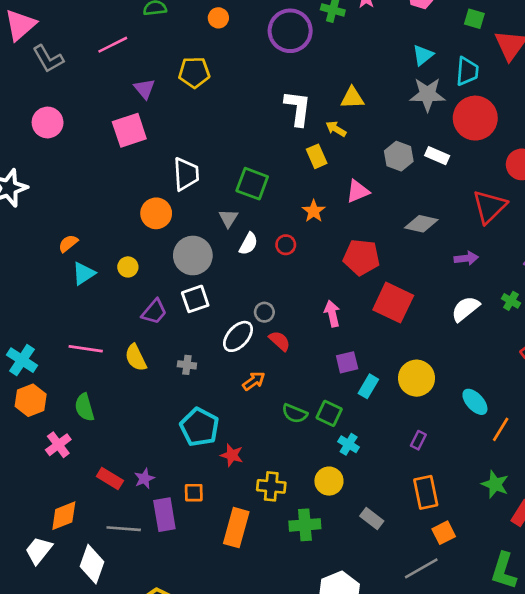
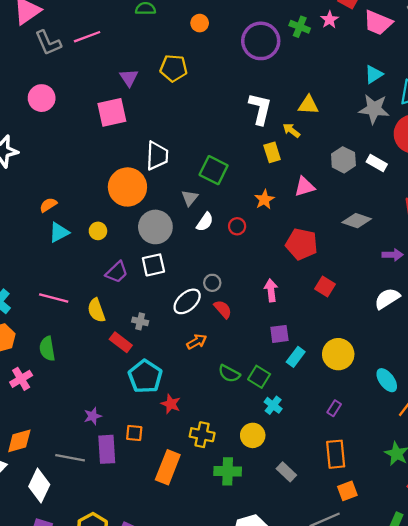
pink line: (113, 45) -> (87, 37), moved
orange circle: (156, 213) -> (127, 187), size x1.4
red square: (393, 303) -> (325, 286), size x0.6
red rectangle: (110, 479) -> (121, 342), moved

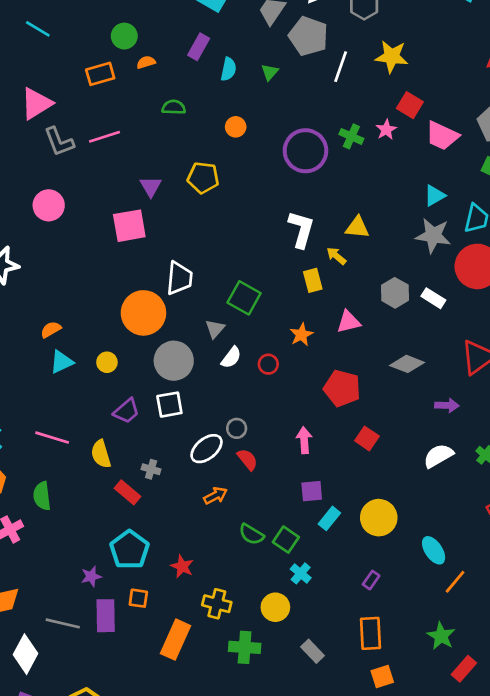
cyan pentagon: (145, 377) -> (129, 550), moved

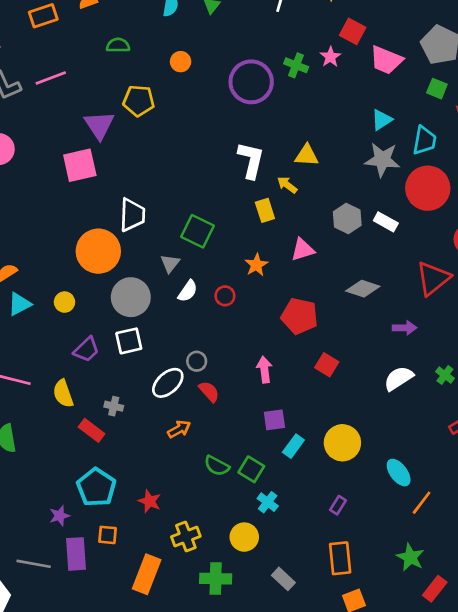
yellow pentagon: (203, 178) -> (139, 101), moved
purple triangle: (151, 186) -> (99, 125), size x1.4
yellow cross: (217, 604) -> (186, 537), turned -32

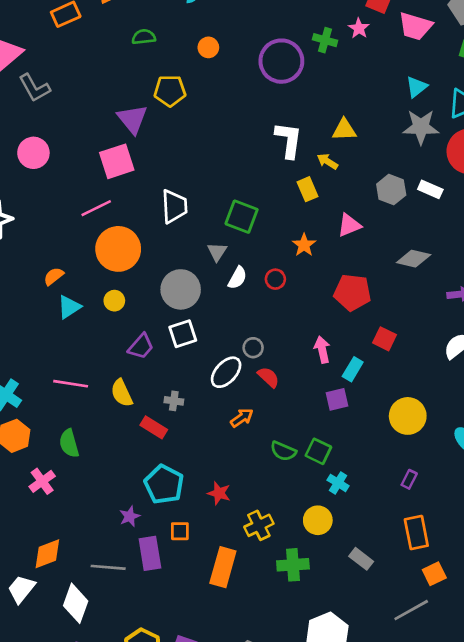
pink line: (51, 78) -> (96, 208), moved
orange circle: (98, 251) -> (118, 249), moved
cyan rectangle: (293, 446) -> (353, 369), moved

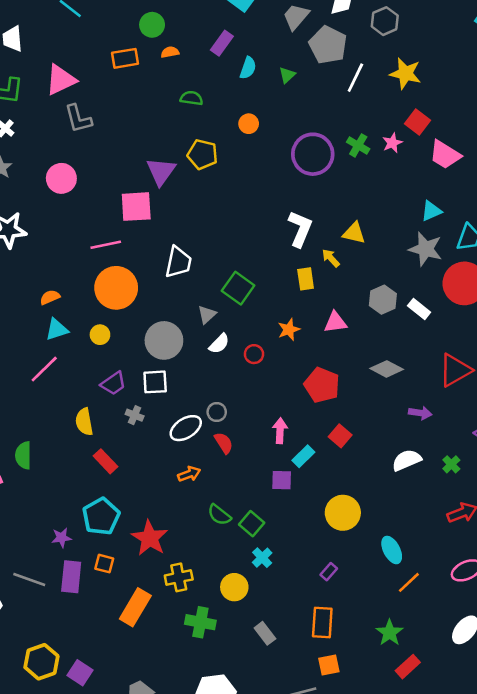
pink line: (71, 384) -> (44, 369), moved, turned -68
gray cross: (174, 401) -> (135, 415), moved
red star: (219, 493) -> (150, 538), size x1.6

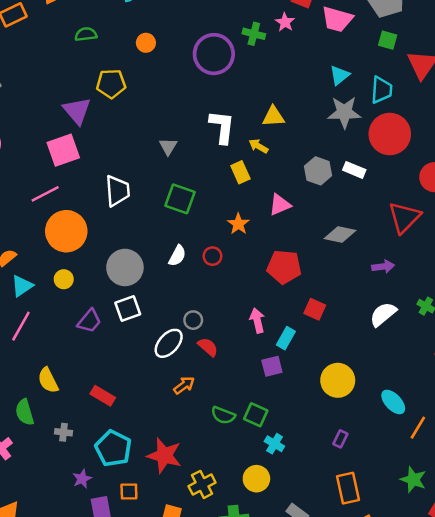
gray triangle: (207, 315) -> (168, 146), moved
gray cross: (135, 415) -> (64, 432), moved
yellow semicircle: (84, 422) -> (48, 380), moved

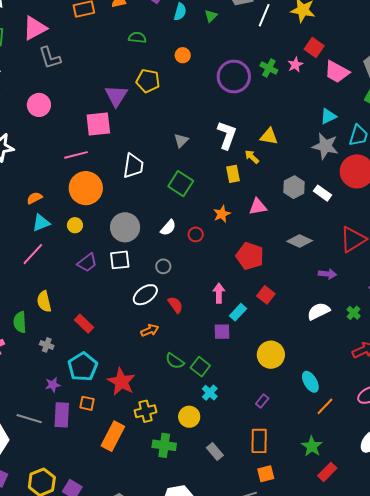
gray circle: (193, 320) -> (163, 266), moved

